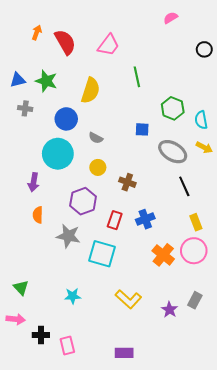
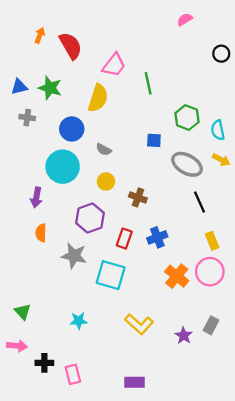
pink trapezoid: (108, 45) -> (114, 65), moved

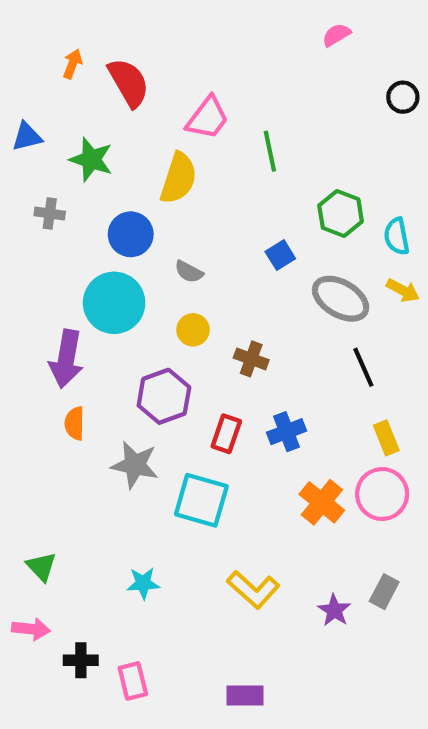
blue triangle: (19, 87) -> (27, 137), moved
blue square: (154, 140) -> (280, 255), turned -35
purple arrow: (36, 197) -> (66, 359), size x1.5

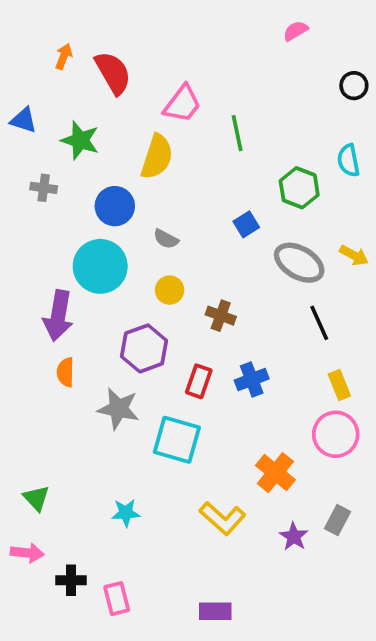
blue triangle: (27, 137) -> (24, 120), turned 32
cyan semicircle: (397, 236) -> (348, 160), moved
orange cross: (322, 502) -> (275, 473), moved

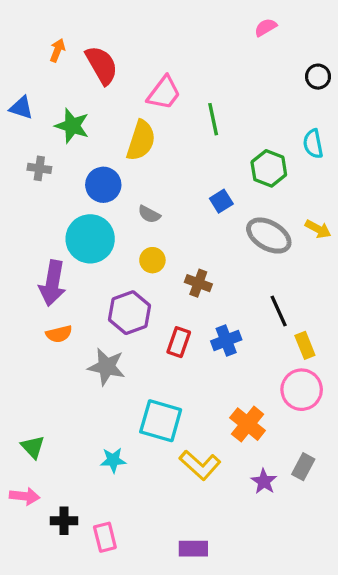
black line: (319, 323) -> (279, 311), moved
orange semicircle: (66, 372) -> (59, 334), turned -105
cyan square: (177, 440) -> (161, 421), moved

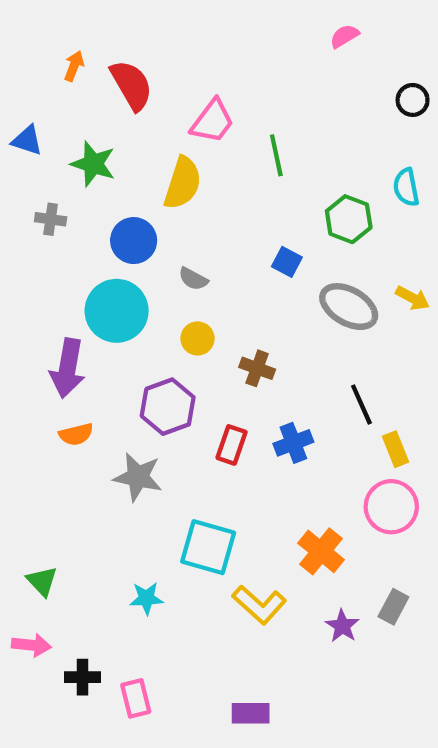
blue square: (221, 201) -> (287, 262), turned -30

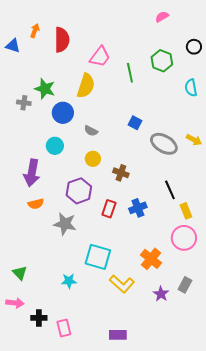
red semicircle: (131, 85) -> (62, 40), turned 30
blue triangle: (27, 140) -> (13, 46), moved
green star: (93, 164) -> (45, 89), moved
green hexagon: (349, 219) -> (162, 61), moved
cyan circle: (117, 311) -> (55, 146), size x0.6

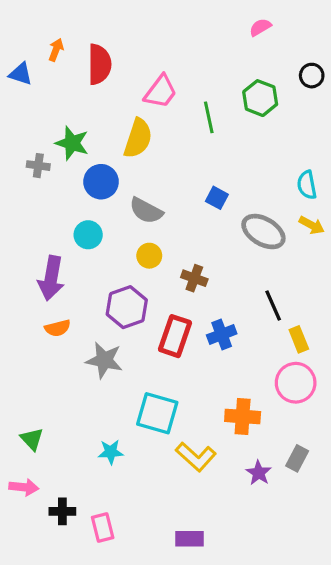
cyan semicircle: (191, 88) -> (307, 185), moved
gray semicircle: (91, 131) -> (146, 211), size x1.5
red rectangle: (109, 209) -> (175, 336), size x1.4
orange cross: (151, 259) -> (243, 417), turned -35

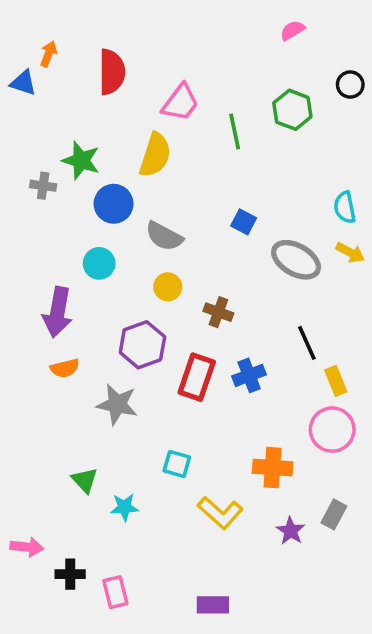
orange arrow: (56, 50) -> (49, 54), moved
cyan square: (157, 413) -> (177, 464), size x0.6
green triangle: (32, 439) -> (85, 480), moved

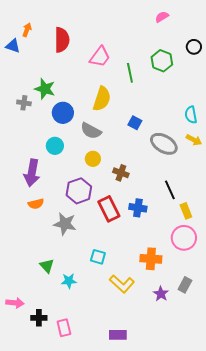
yellow semicircle: (155, 155) -> (102, 99), moved
blue cross: (249, 375) -> (138, 208), turned 30
red rectangle: (197, 377) -> (109, 209), turned -45

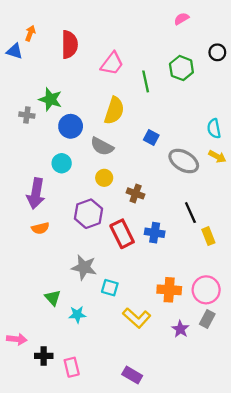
gray star: (65, 224) -> (84, 267), moved
pink circle: (184, 238) -> (206, 290), moved
purple rectangle: (118, 335) -> (132, 375), turned 30

